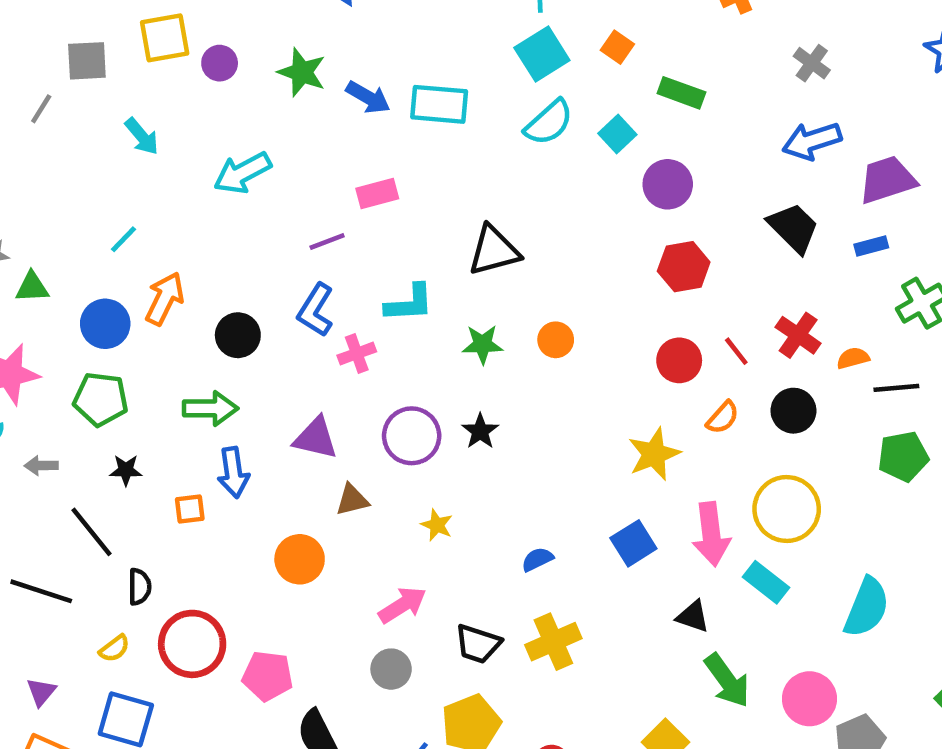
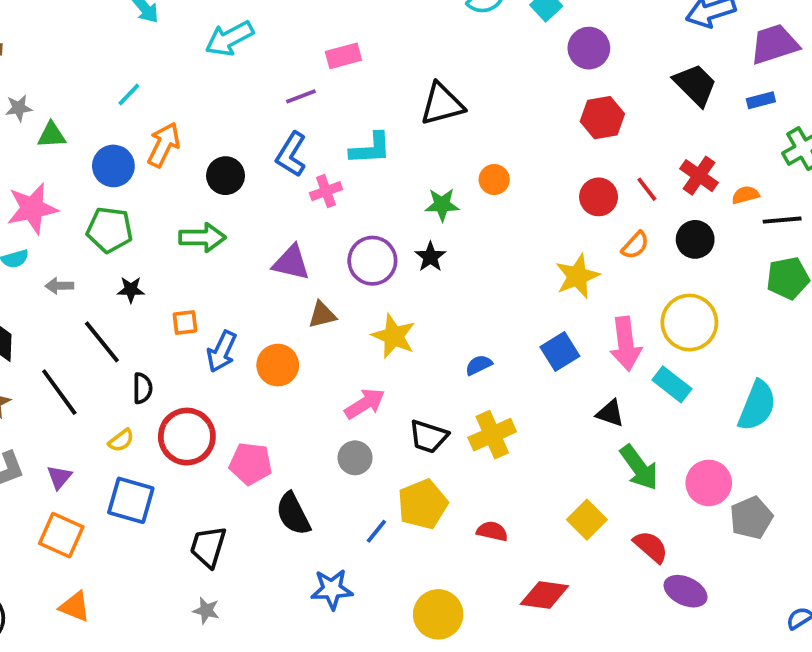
green star: (483, 344) -> (442, 205), moved
blue arrow: (233, 472) -> (222, 352), moved, turned 33
yellow star: (437, 525) -> (394, 336), size x1.6
black line: (41, 591) -> (59, 392), turned 36

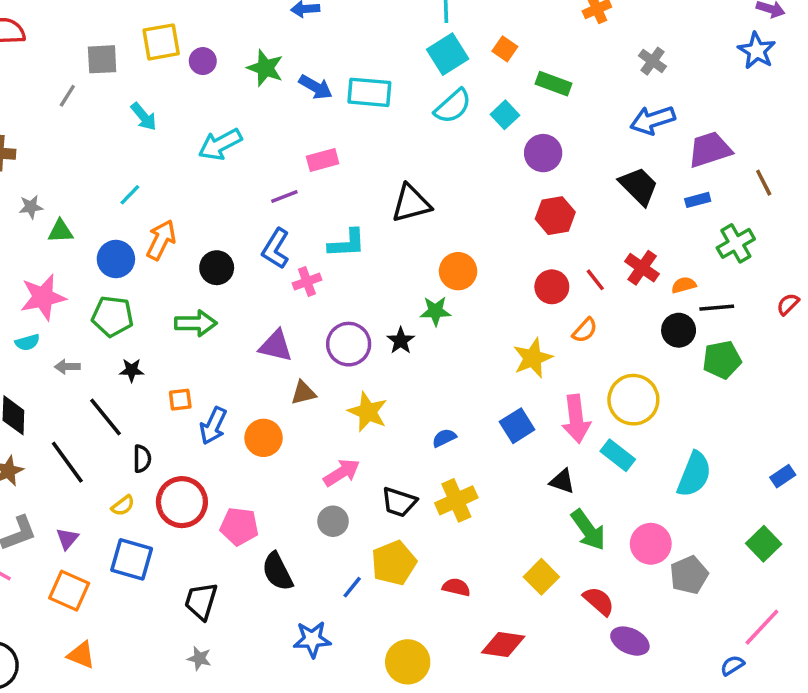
orange circle: (494, 180) -> (458, 271), size x1.4
green star: (442, 205) -> (435, 311), moved
black circle: (695, 239) -> (679, 330), moved

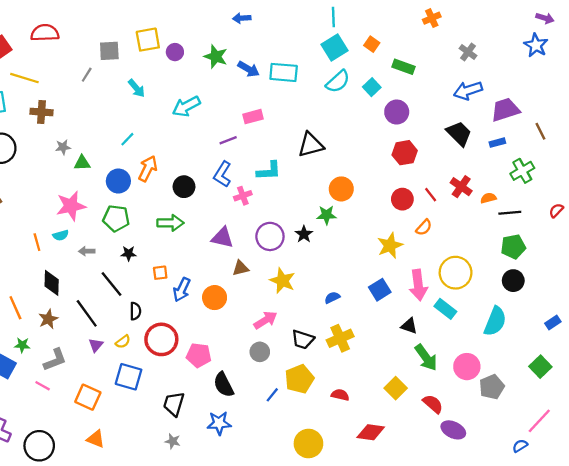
black circle: (679, 330) -> (513, 281), moved
purple triangle: (67, 539) -> (96, 345), moved
blue star: (312, 639) -> (219, 423), moved

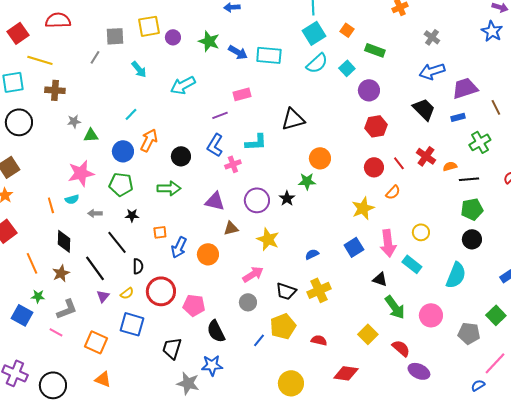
yellow circle: (456, 273) -> (421, 232), size x0.6
gray pentagon: (492, 387) -> (469, 333), moved, turned 30
gray star: (173, 441) -> (188, 383), moved, size x1.6

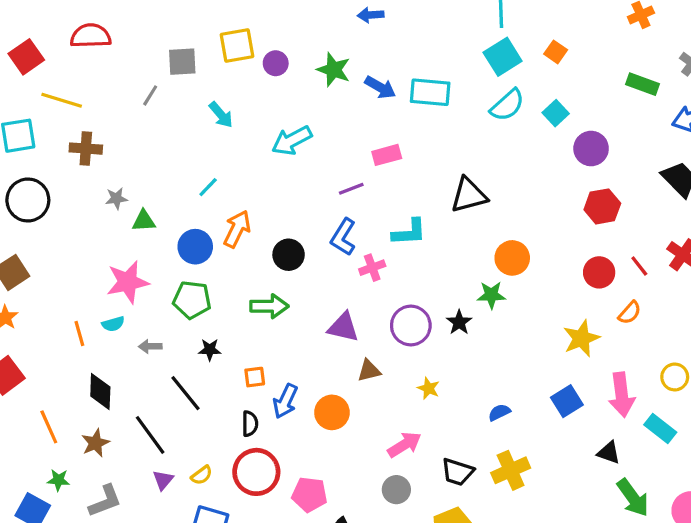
green rectangle: (375, 50) -> (643, 84), moved
yellow star: (268, 239) -> (429, 388), size x0.6
black semicircle: (138, 266) -> (250, 424), moved

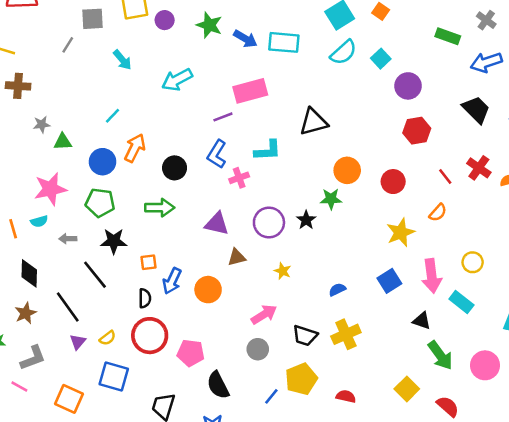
pink rectangle: (387, 155) -> (250, 91), size x1.5
red circle: (599, 272) -> (393, 182), moved
black star: (210, 350) -> (114, 241), size x1.5

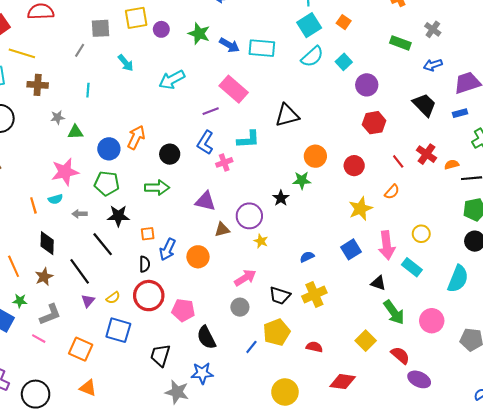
blue arrow: (486, 62) -> (433, 65), size x0.7
pink rectangle: (250, 91) -> (234, 89), turned 56
cyan line: (112, 116) -> (88, 90), moved, turned -40
purple circle: (269, 223) -> (249, 216), moved

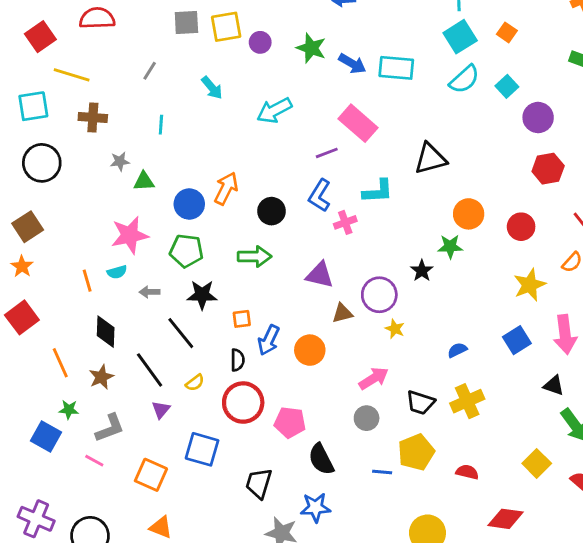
gray square: (101, 28) -> (186, 22), moved
yellow semicircle: (113, 298) -> (195, 383), moved
blue line: (251, 347) -> (382, 472), turned 56

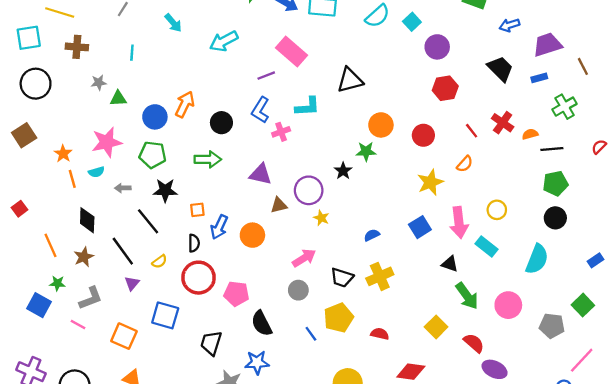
orange star: (22, 266) -> (63, 154), moved
red square: (22, 317) -> (20, 209), size x0.6
blue line: (382, 472) -> (311, 334), turned 49

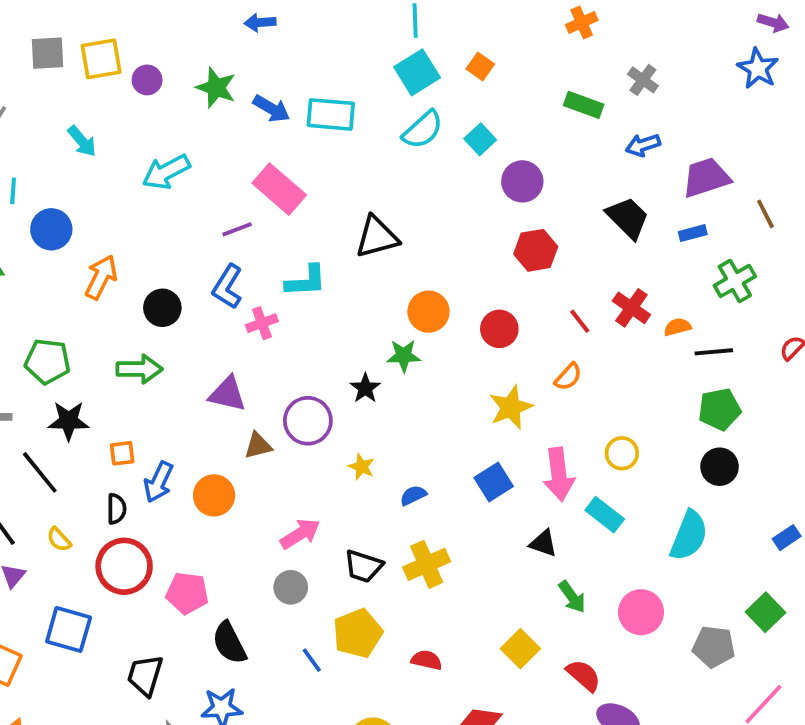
blue circle: (155, 117) -> (51, 229), moved
yellow star: (321, 218) -> (361, 467), moved
yellow semicircle: (159, 261) -> (59, 539), turned 84
green arrow: (467, 296) -> (572, 597), size x0.7

